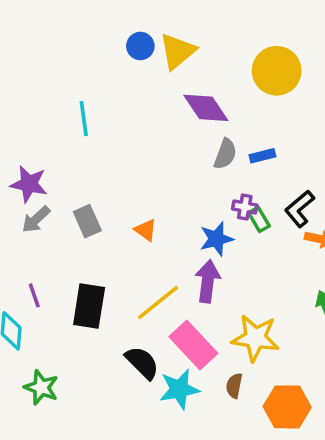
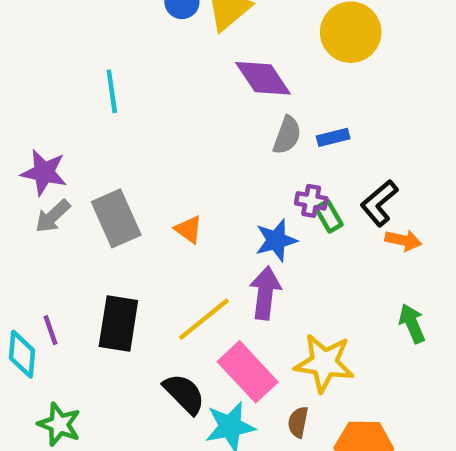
gray rectangle: (87, 221) -> (116, 218), size x1.4
purple line: (34, 295) -> (51, 330), moved

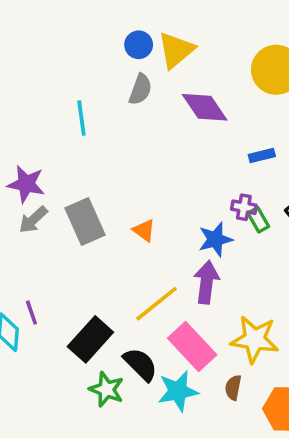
gray semicircle: (287, 135) -> (140, 89), moved
black rectangle: (118, 324) -> (90, 339), moved, turned 33
green star: (59, 424) -> (106, 389), moved

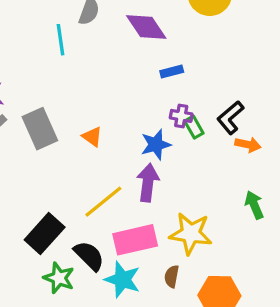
cyan line: (81, 118) -> (60, 40), moved
blue rectangle: (262, 155) -> (172, 72), moved
pink rectangle: (192, 346) -> (135, 240), turned -60
cyan star: (178, 391) -> (122, 280), turned 30

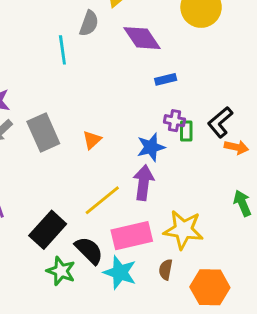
green rectangle: (194, 127) -> (186, 131), turned 30
orange triangle: (92, 137) -> (92, 140), turned 42

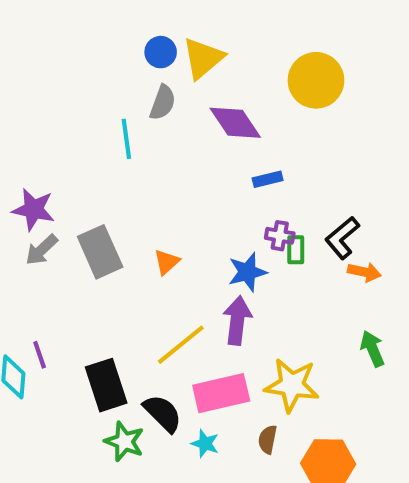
black rectangle: (48, 230) -> (106, 385), turned -60
cyan star: (120, 272) -> (205, 444), size x0.6

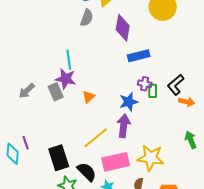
purple diamond: (235, 123) -> (123, 28), turned 44
cyan line: (126, 139) -> (69, 60), moved
blue rectangle: (268, 179) -> (139, 56), size x1.5
purple star: (33, 209) -> (66, 79), moved
gray rectangle: (100, 252) -> (56, 92), size x0.7

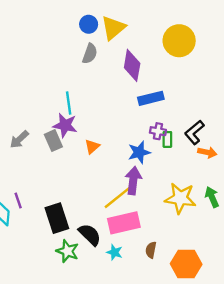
yellow line: (96, 138) -> (118, 197), moved
yellow star: (151, 158) -> (180, 198), moved

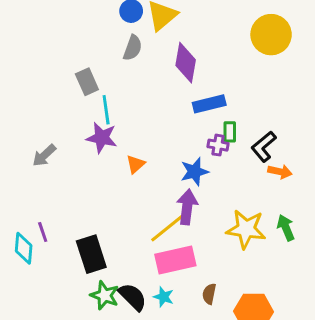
yellow circle: (179, 41) -> (271, 35), moved
green rectangle: (167, 139) -> (230, 132), moved
gray rectangle: (53, 141) -> (87, 82), moved
black semicircle: (90, 235) -> (133, 297), moved

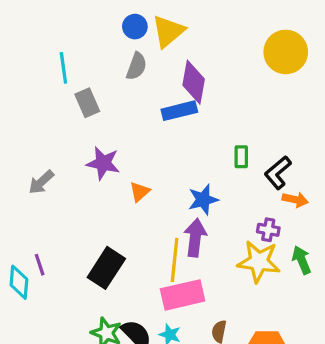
blue rectangle: (209, 104) -> (179, 111), moved
cyan line: (106, 110) -> (63, 68), moved
purple cross: (218, 145) -> (268, 230), moved
yellow line: (168, 228) -> (175, 260), turned -45
black rectangle: (91, 254) -> (106, 268), moved, turned 51

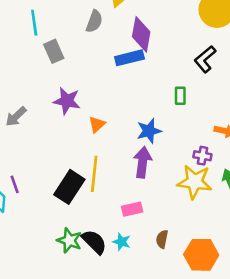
black L-shape: (278, 173) -> (205, 59), moved
yellow line: (175, 260) -> (94, 174), moved
pink rectangle: (183, 295) -> (132, 209), size x0.6

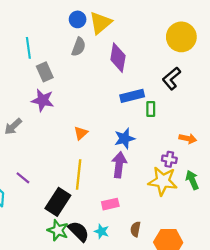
blue rectangle: (129, 58) -> (132, 96), moved
purple star: (67, 101) -> (43, 100), moved
purple line: (15, 184) -> (23, 178), moved, turned -32
black rectangle: (69, 187) -> (58, 202), moved

